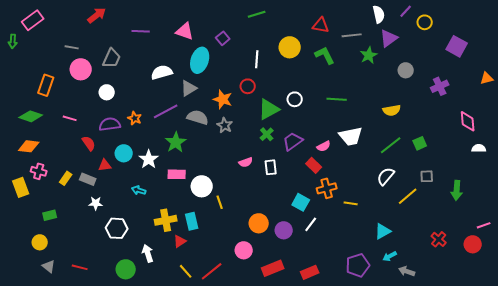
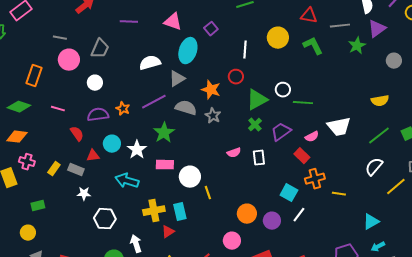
green line: (337, 99) -> (303, 103), moved
cyan arrow: (139, 190) -> (127, 181), size x1.6

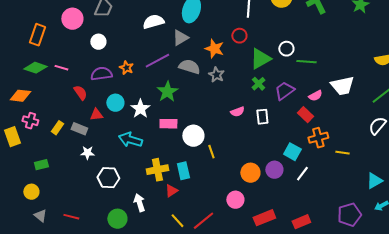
green diamond: (19, 107) -> (35, 68), moved
purple circle: (272, 221) -> (274, 170), moved

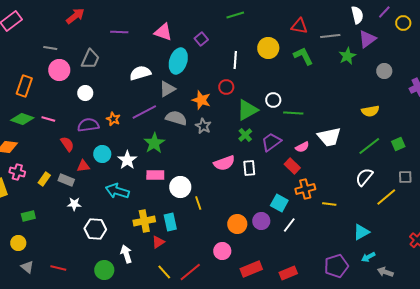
pink semicircle: (237, 112) -> (224, 163), size x1.5

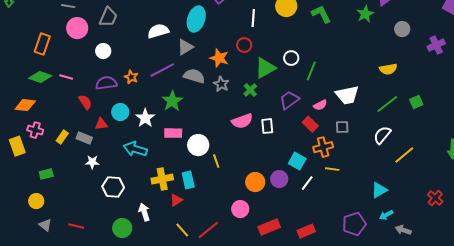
green line: (293, 113) -> (311, 71), turned -72
green cross: (245, 135) -> (250, 90), moved
gray square: (405, 177) -> (342, 127), moved
yellow line: (329, 204) -> (332, 169), moved

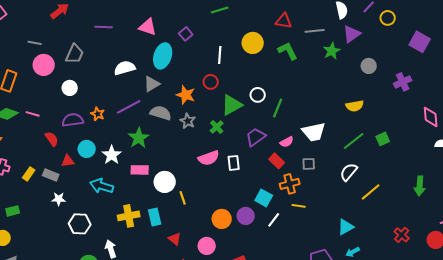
red triangle: (176, 200) -> (175, 239), moved, turned -48

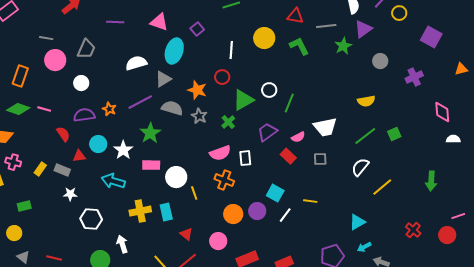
orange cross: (290, 184) -> (224, 180), moved, turned 36

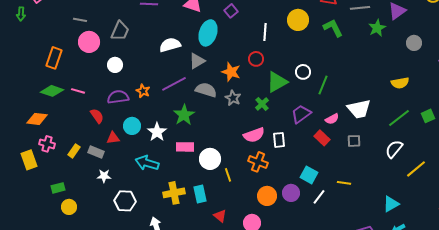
yellow circle: (14, 233) -> (69, 207), moved

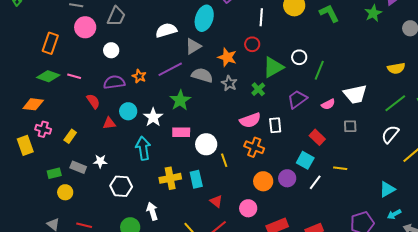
red rectangle: (322, 138) -> (317, 137), moved
gray rectangle: (96, 152) -> (78, 167), moved
cyan arrow: (147, 163) -> (143, 148), turned 65

